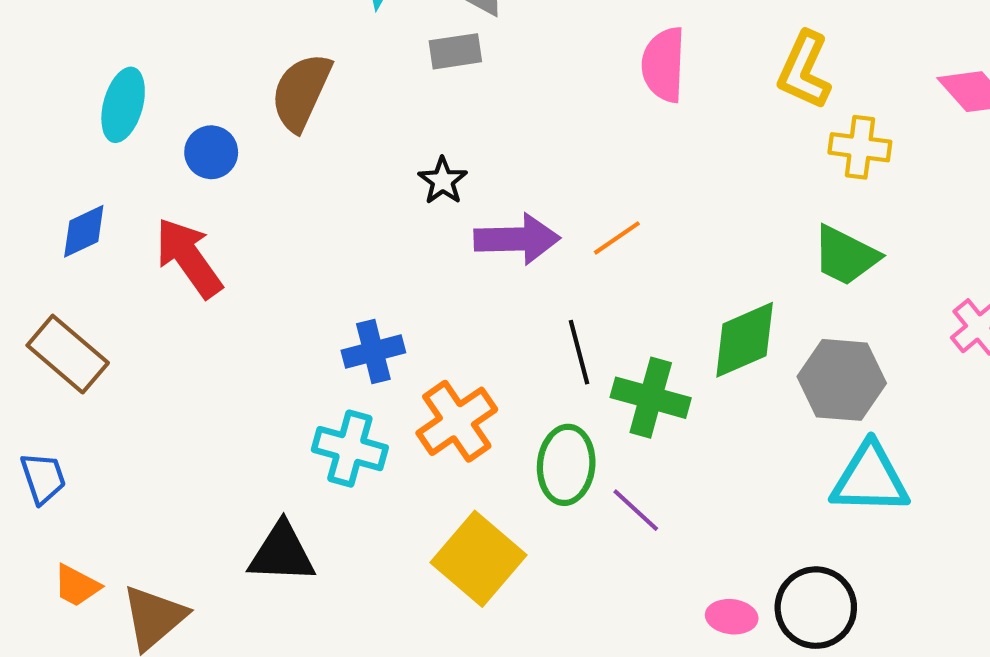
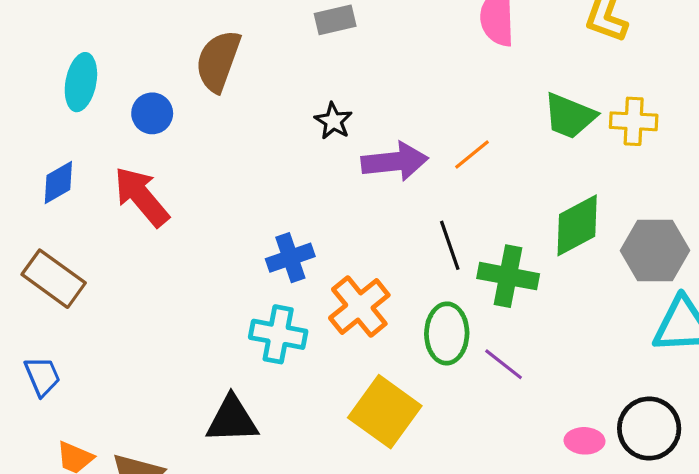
yellow cross: (860, 147) -> (634, 121), moved
green trapezoid: (846, 256) -> (570, 116), moved

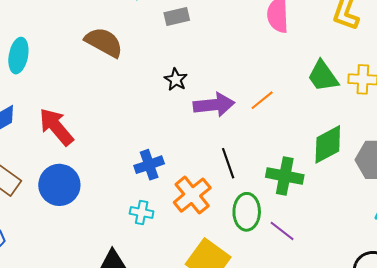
brown semicircle: (218, 61) -> (104, 42), turned 99
blue circle: (152, 113) -> (59, 185), moved, size x1.6
green trapezoid: (570, 116) -> (323, 76), turned 33
black line: (450, 245) -> (228, 163), moved
cyan cross: (278, 334) -> (142, 212), size x0.7

